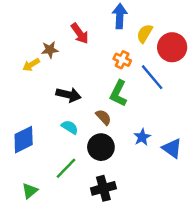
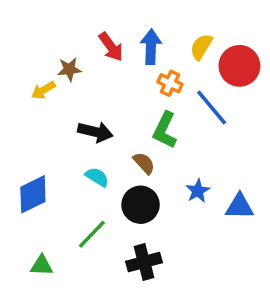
blue arrow: (120, 16) -> (151, 47), moved
blue triangle: (172, 148) -> (239, 206), turned -35
green triangle: (30, 191) -> (42, 265), turned 42

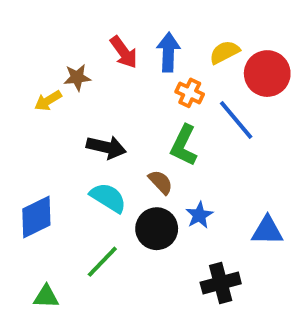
yellow semicircle: (201, 47) -> (225, 52), turned 32
cyan semicircle: (97, 177) -> (108, 198), size x1.4
blue star: (198, 191) -> (199, 215), moved
black cross: (144, 262) -> (221, 283), moved

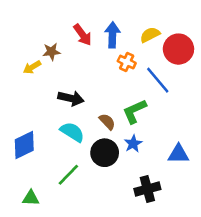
green L-shape: (184, 145) -> (134, 111), moved, turned 40

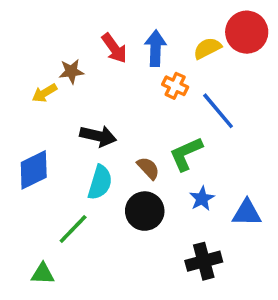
red circle: (178, 49) -> (247, 32), moved
cyan semicircle: (72, 132) -> (100, 182), turned 75
blue star: (133, 144) -> (202, 199), moved
blue diamond: (24, 145) -> (34, 170), moved
green line: (68, 175) -> (73, 229), moved

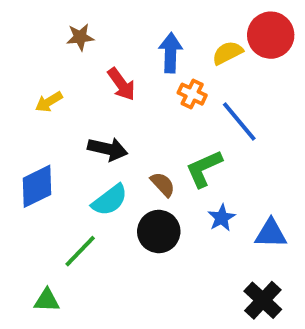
red arrow: (114, 48) -> (121, 84), moved
brown star: (71, 71) -> (80, 37), moved
cyan semicircle: (100, 182) -> (110, 200), turned 36
black cross: (204, 261) -> (263, 300), moved, turned -32

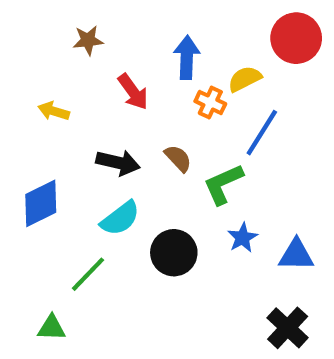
yellow semicircle: (227, 53) -> (245, 79), moved
yellow arrow: (49, 102) -> (54, 111), turned 48
blue line: (239, 122) -> (262, 133), turned 72
brown semicircle: (163, 184) -> (178, 158), moved

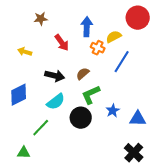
brown semicircle: (178, 158) -> (83, 74), turned -88
green L-shape: (223, 184) -> (91, 95), moved

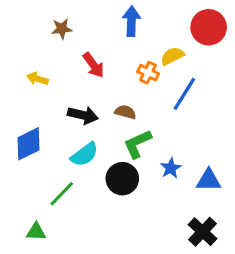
blue arrow: (87, 27) -> (131, 21), moved
brown semicircle: (83, 74) -> (125, 112), turned 56

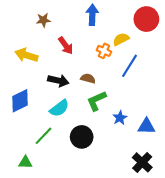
yellow arrow: (38, 79) -> (26, 55), size x1.5
black circle: (122, 179) -> (82, 137), moved

